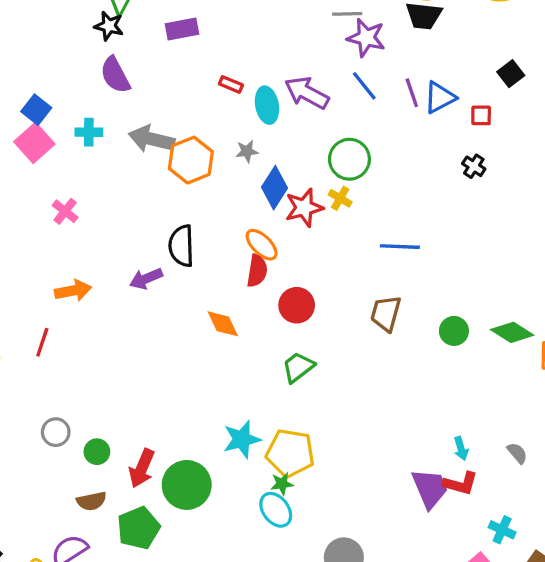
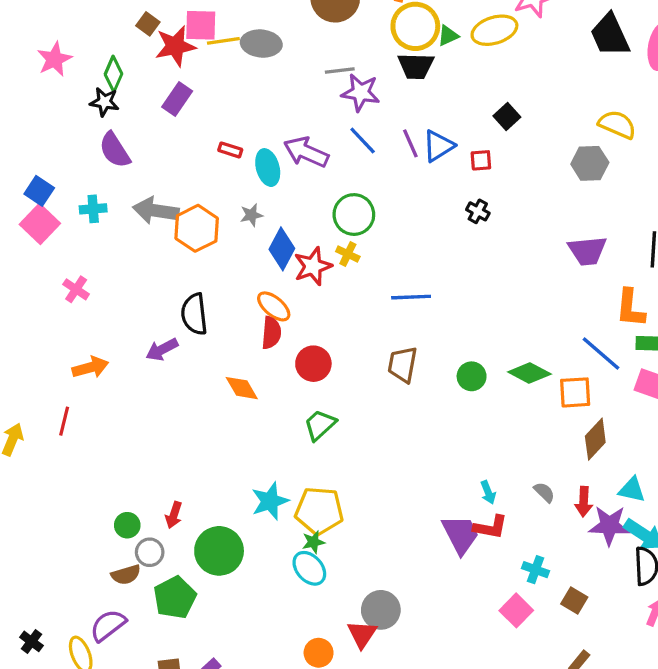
purple rectangle: (182, 29) -> (177, 99), turned -40
gray circle: (56, 432) -> (150, 552), moved
red arrow: (142, 468) -> (174, 515), moved, size x0.7

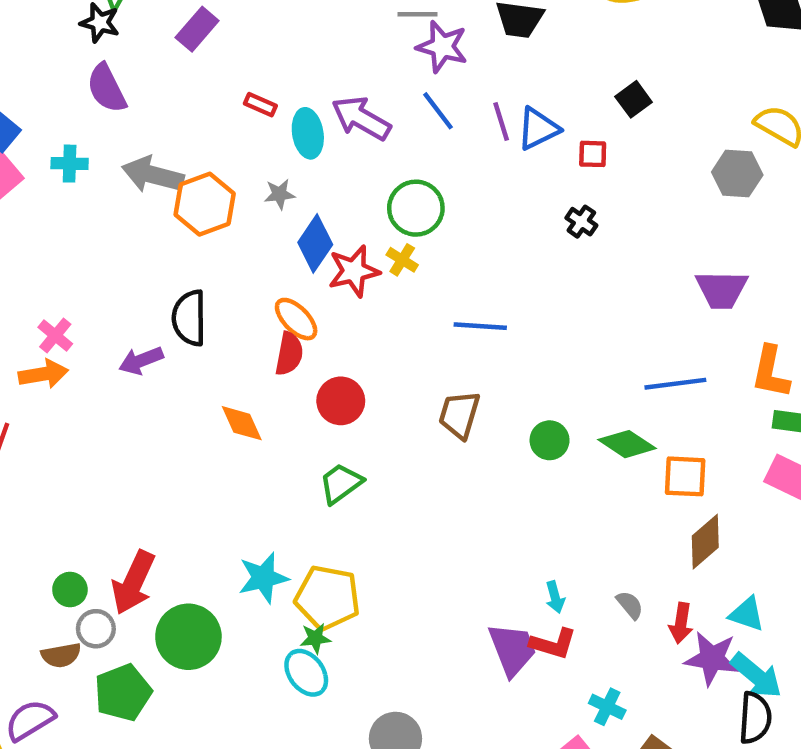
pink cross: (76, 289) -> (55, 336), moved
blue line: (601, 354) -> (675, 384), moved, turned -54
red arrow: (174, 515) -> (133, 582), size x1.8

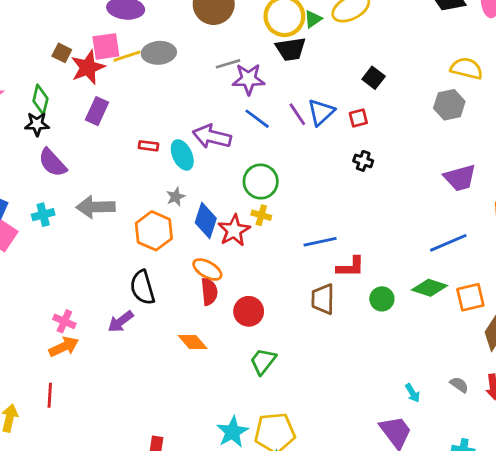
orange hexagon: (205, 204) -> (154, 231), moved
red L-shape: (553, 644) -> (351, 267), moved

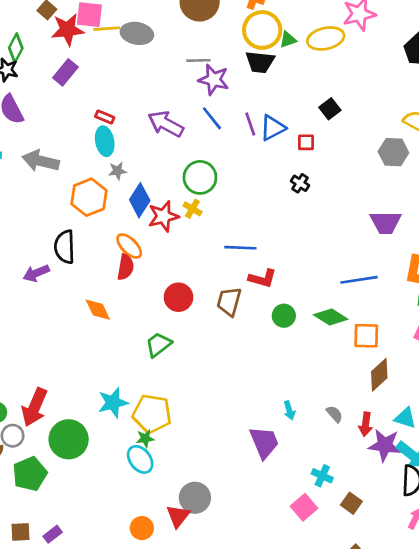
cyan ellipse: (182, 155) -> (105, 141), moved
red circle: (249, 311) -> (178, 297), moved

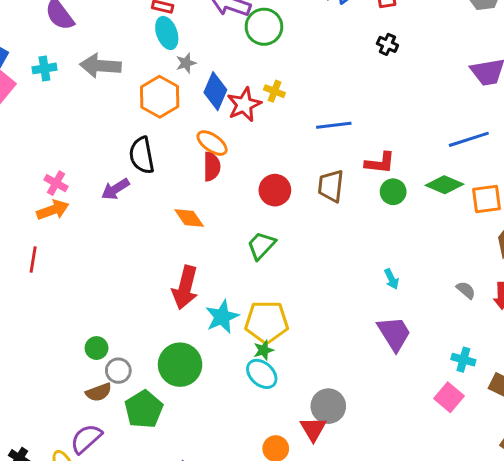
green circle: (200, 177) -> (264, 27), moved
red L-shape: (262, 278) -> (380, 163), moved
red arrow: (35, 407) -> (185, 288), moved
cyan arrow: (289, 410) -> (391, 279), moved

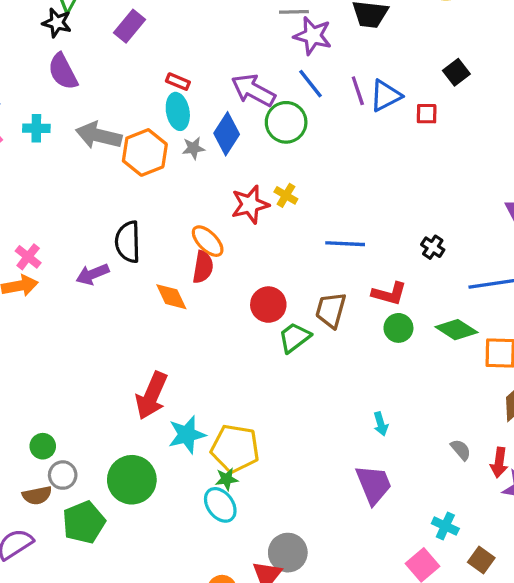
black cross: (387, 44) -> (433, 247), moved
blue diamond: (215, 91) -> (227, 134), moved
orange hexagon: (160, 97) -> (145, 152), moved
orange diamond: (189, 218) -> (171, 297), moved
green trapezoid: (261, 245) -> (294, 337), moved

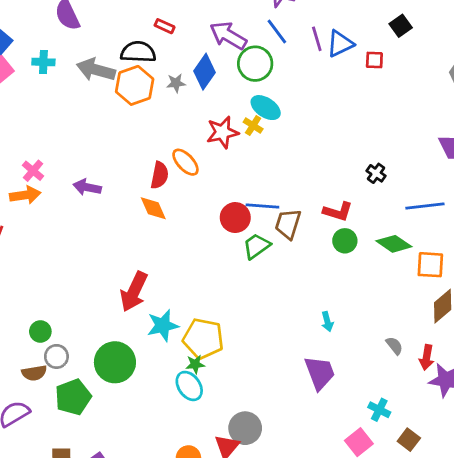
cyan ellipse: (178, 111) -> (266, 108), moved, turned -48
black semicircle: (128, 242) -> (138, 52), moved, turned 92
blue line: (345, 244) -> (262, 206), moved
red semicircle: (203, 267) -> (160, 175), moved
purple arrow: (93, 274) -> (87, 187), turned 32

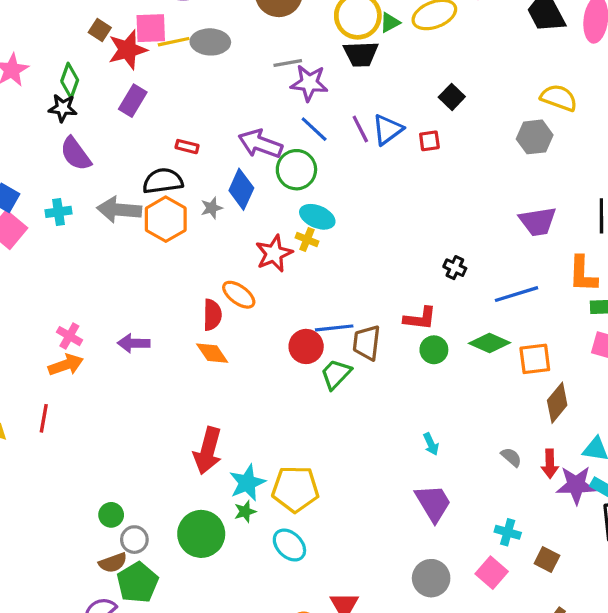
green star: (195, 364) -> (245, 512), moved
green pentagon: (73, 397) -> (138, 583), moved
gray circle: (245, 428) -> (431, 578), moved

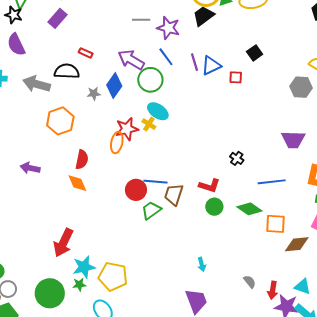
black trapezoid: (361, 54) -> (203, 16), turned 135
gray line: (288, 63) -> (141, 20), moved
orange hexagon: (166, 219) -> (60, 121), moved
orange ellipse: (239, 295) -> (117, 143), moved, turned 55
brown diamond: (557, 403) -> (297, 244), moved, turned 35

